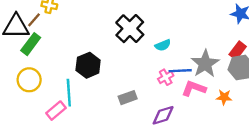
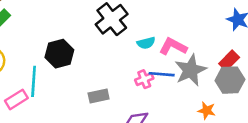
pink L-shape: (194, 88) -> (173, 47), moved

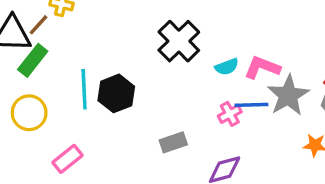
cyan line: (34, 81) -> (84, 89), moved

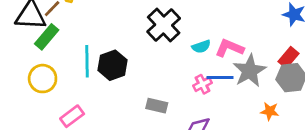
gray rectangle: (173, 142) -> (157, 106), turned 30

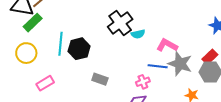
cyan semicircle: (201, 47) -> (138, 34), moved
gray star: (250, 71) -> (180, 64), turned -30
pink cross: (202, 84) -> (143, 82), moved
gray rectangle: (157, 106) -> (100, 79), moved

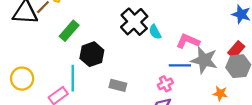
green rectangle: (33, 23) -> (69, 31), moved
cyan semicircle: (138, 34) -> (155, 32), turned 80
cyan line: (60, 44) -> (73, 78), moved
yellow circle: (26, 53) -> (22, 79), moved

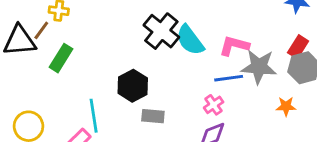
green rectangle: (69, 31) -> (61, 58), moved
cyan semicircle: (155, 32) -> (190, 40), size x1.6
black hexagon: (92, 54) -> (133, 86), moved

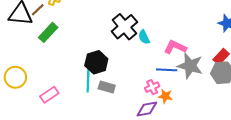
cyan semicircle: (190, 40) -> (144, 37), size x0.6
orange star: (286, 106) -> (165, 96), moved
cyan line: (94, 116) -> (88, 80), moved

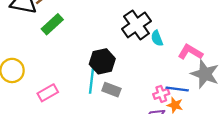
blue line: (167, 70) -> (177, 89), moved

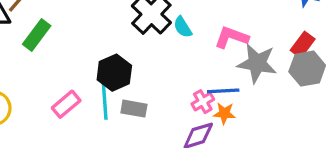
pink rectangle: (48, 93) -> (66, 104), moved

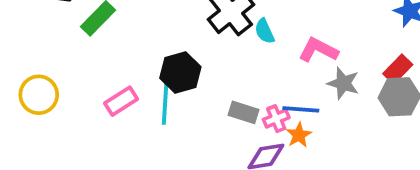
gray star: (257, 63) -> (343, 83), size x0.7
gray rectangle: (134, 109) -> (244, 112), moved
orange star: (224, 113) -> (299, 135), turned 30

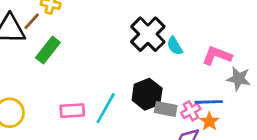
black hexagon: (180, 73) -> (147, 94), moved
pink rectangle: (121, 101) -> (72, 111), turned 35
cyan line: (165, 103) -> (106, 108), turned 32

